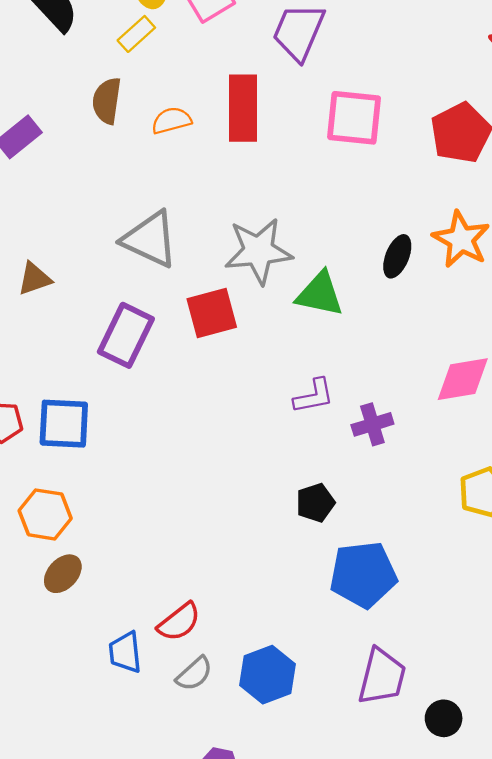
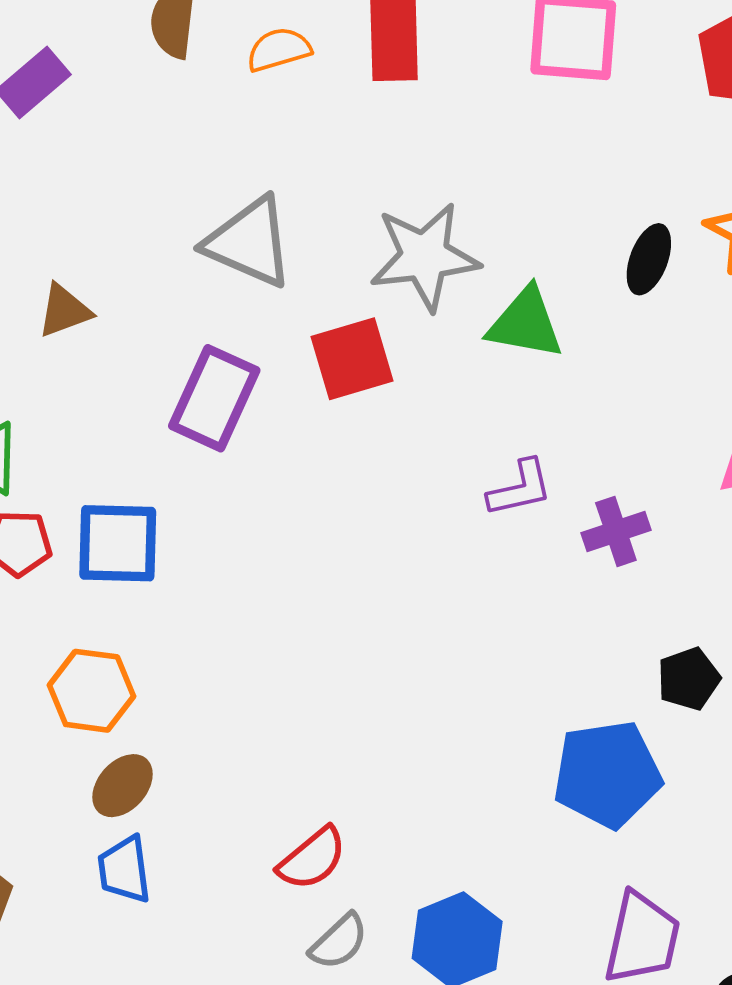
black pentagon: (315, 503) -> (689, 679), moved
blue trapezoid: (125, 652) -> (124, 870), moved

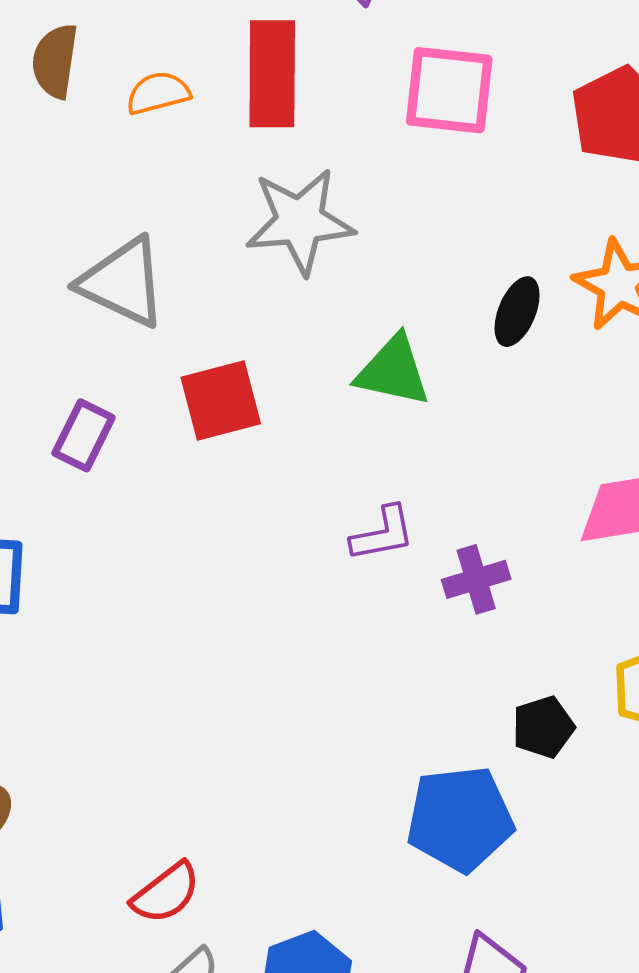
gray star: (425, 257) -> (300, 221), moved
purple rectangle: (214, 398) -> (84, 435), size x0.7

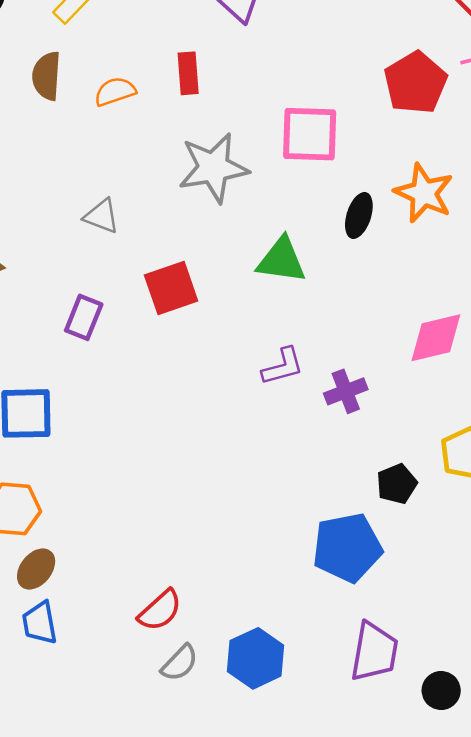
red rectangle: (272, 74) -> (188, 73), size x0.6
pink square: (449, 90) -> (310, 134), moved
gray triangle: (123, 282) -> (102, 216), size x0.6

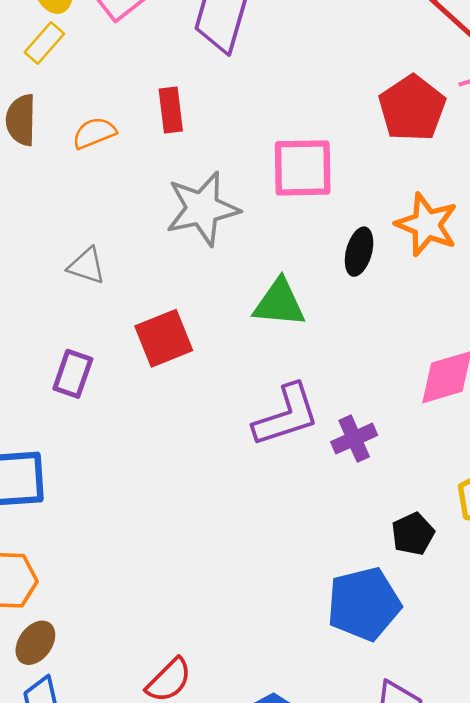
purple L-shape: (283, 366) -> (286, 415), size x1.5

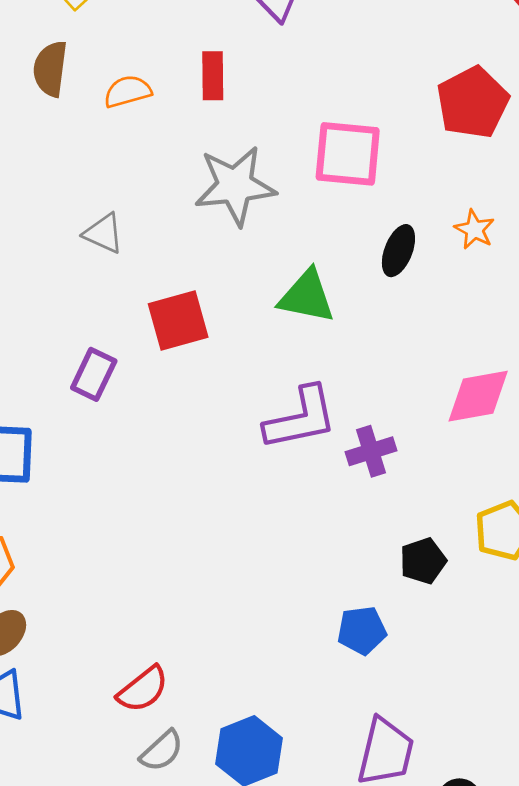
orange star: (427, 225) -> (474, 229), size x0.6
purple rectangle: (73, 374) -> (94, 374), moved
blue pentagon: (364, 604) -> (362, 630), size x0.6

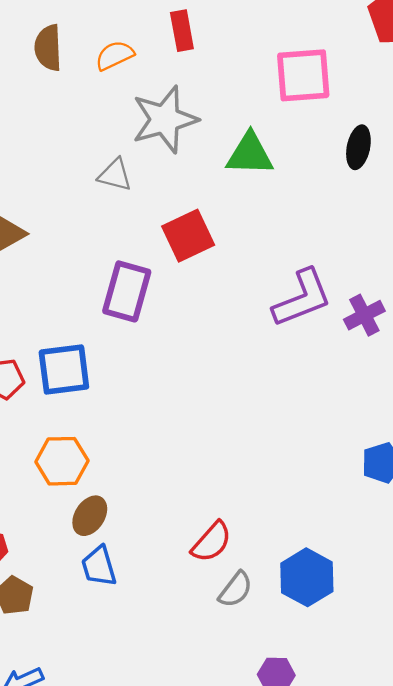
gray star: (235, 186) -> (165, 119), moved
green triangle: (307, 296) -> (250, 154), moved
purple rectangle: (94, 374) -> (127, 291), size x1.4

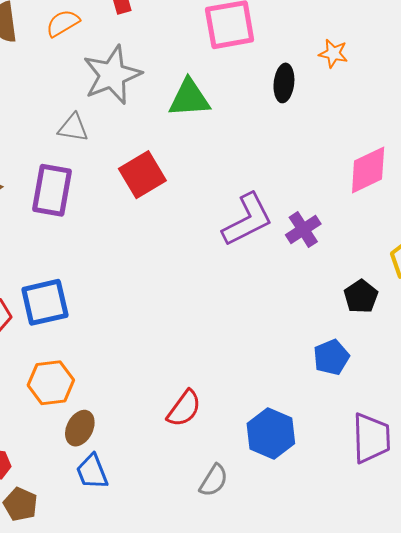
purple rectangle: (127, 291) -> (52, 190), moved
red semicircle: (211, 542) -> (184, 408), moved
blue hexagon: (307, 577) -> (271, 433), moved

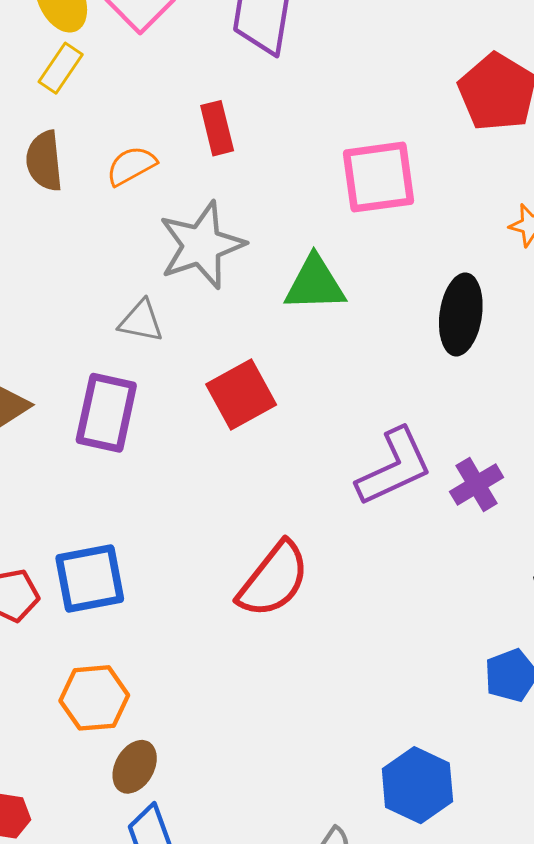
black ellipse: (284, 83) -> (461, 314), moved, size x1.4
red semicircle: (184, 408) -> (274, 580), moved, size x1.4

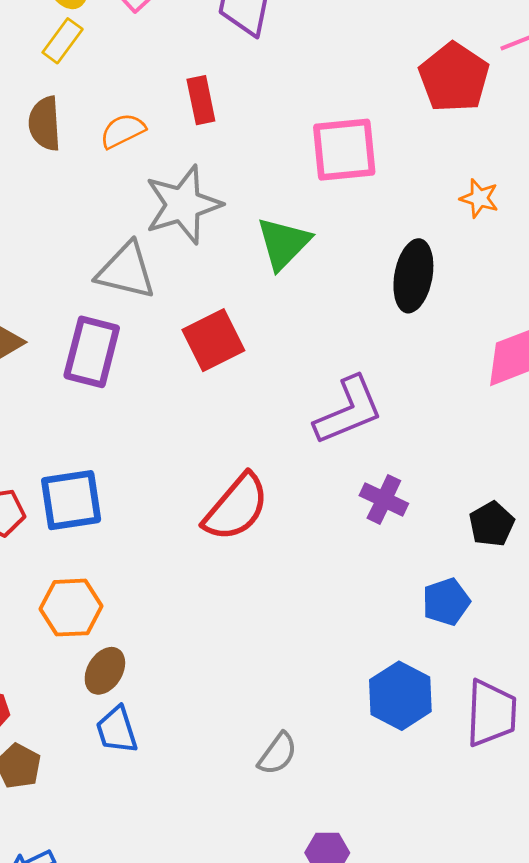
green triangle: (315, 284) -> (283, 243), turned -46
gray triangle: (141, 321) -> (126, 271), size x1.5
purple cross: (477, 485) -> (384, 499), moved, turned -36
blue hexagon: (417, 785) -> (400, 696), moved

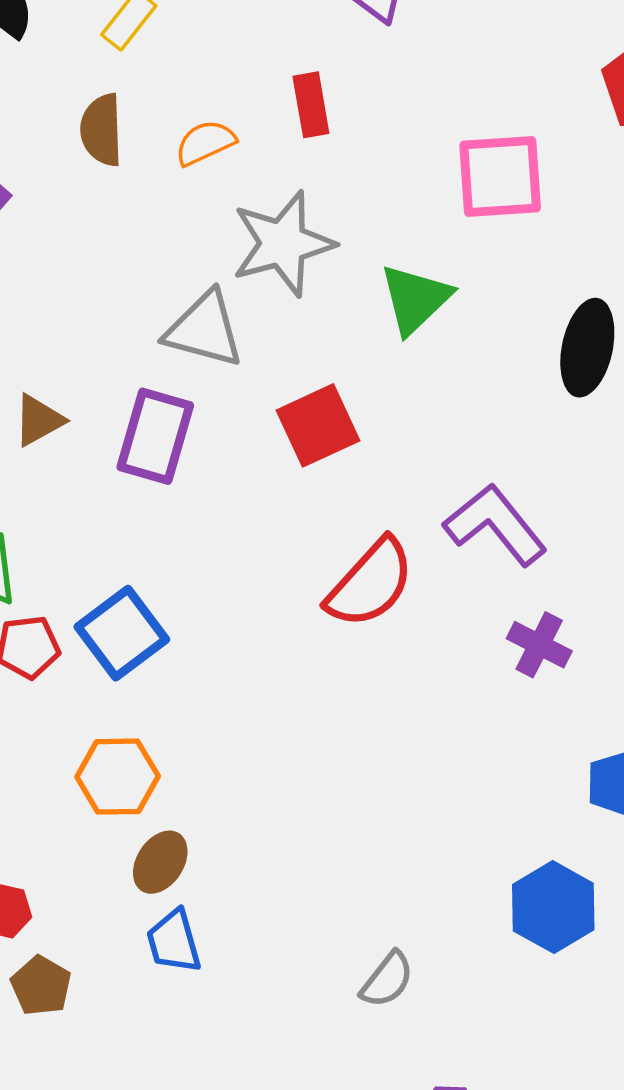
purple L-shape: (348, 411) -> (495, 525), turned -108
blue square: (71, 500) -> (122, 633), turned -30
red semicircle: (236, 507) -> (370, 583), moved

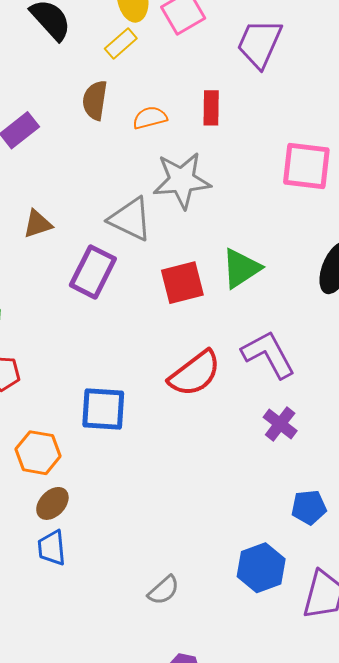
green triangle: (415, 299) -> (241, 268), moved
brown triangle: (39, 420) -> (38, 224), moved
blue square: (122, 633) -> (103, 409), moved, turned 30

